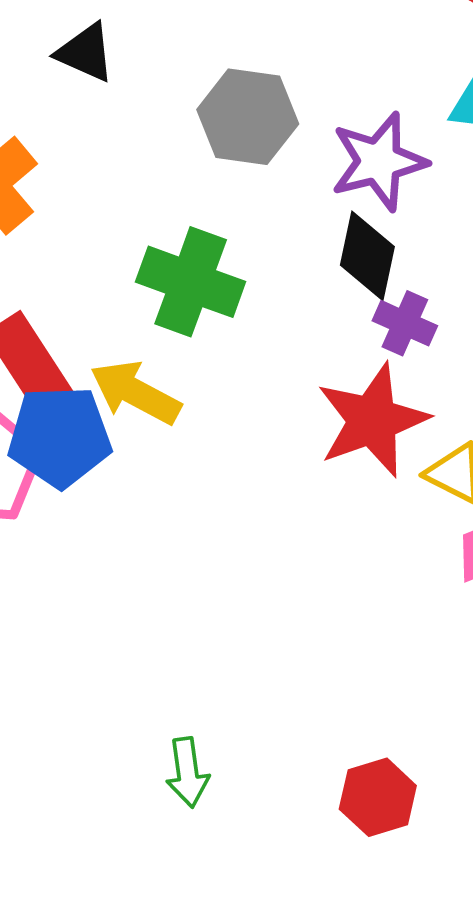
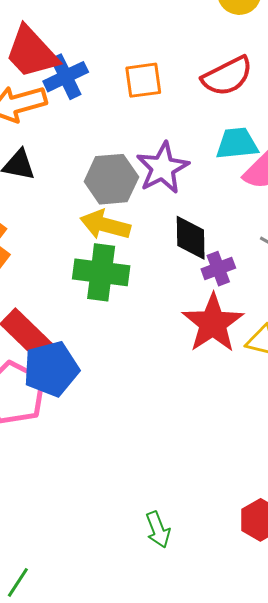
purple star: (379, 162) -> (163, 168), moved
purple cross: (405, 323) -> (218, 269), turned -32
yellow arrow: (136, 393) -> (105, 225), moved

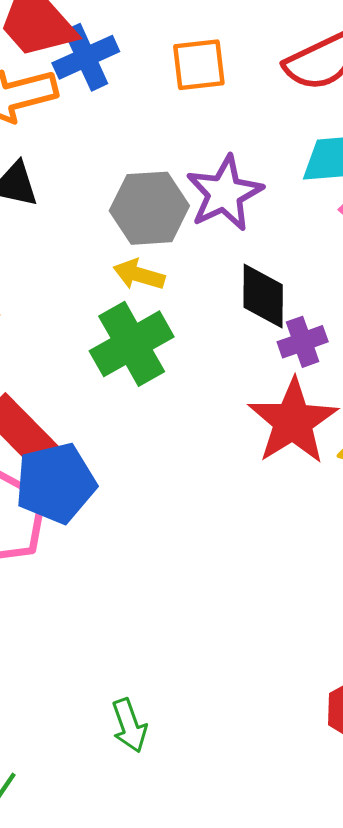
yellow arrow: (105, 225) -> (139, 275), size x0.7
green cross: (101, 272) -> (132, 344), turned -38
green arrow: (158, 530) -> (129, 726), moved

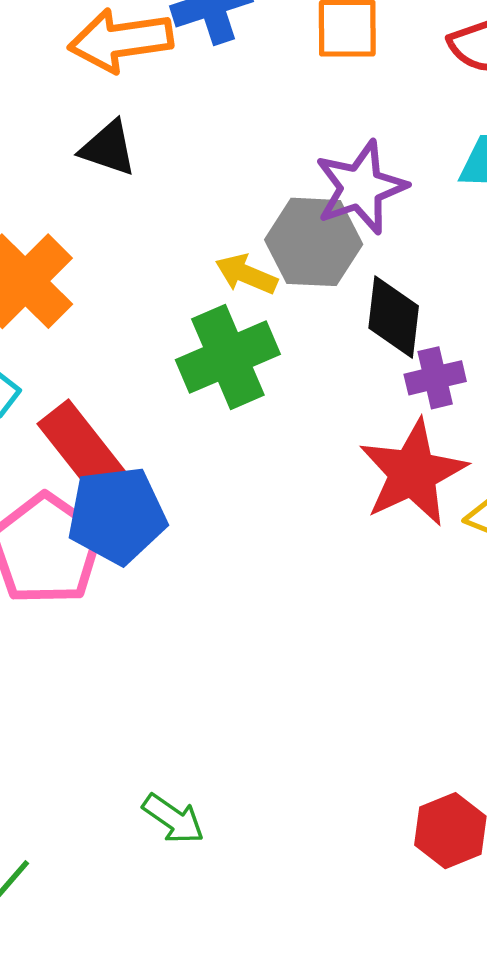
gray hexagon: (149, 208) -> (314, 242), moved
green arrow: (129, 726) -> (173, 819), turned -42

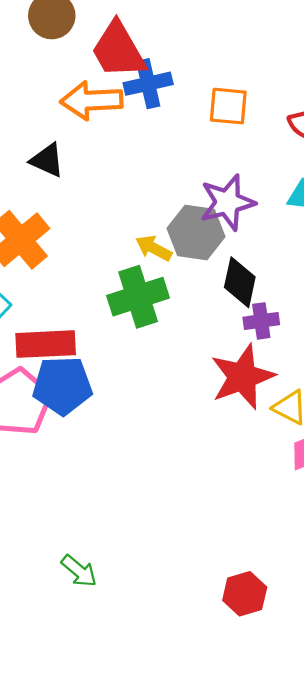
black triangle: (108, 148) -> (47, 160), moved
red rectangle: (83, 450) -> (46, 344), turned -60

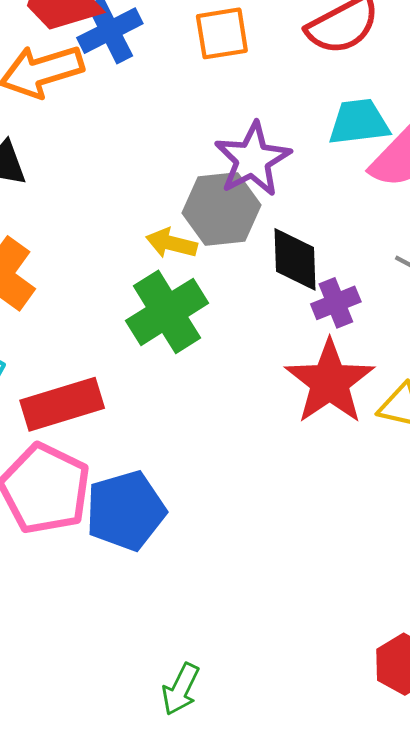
blue pentagon: (62, 385) -> (126, 511), moved
green arrow: (79, 571) -> (181, 689), turned 90

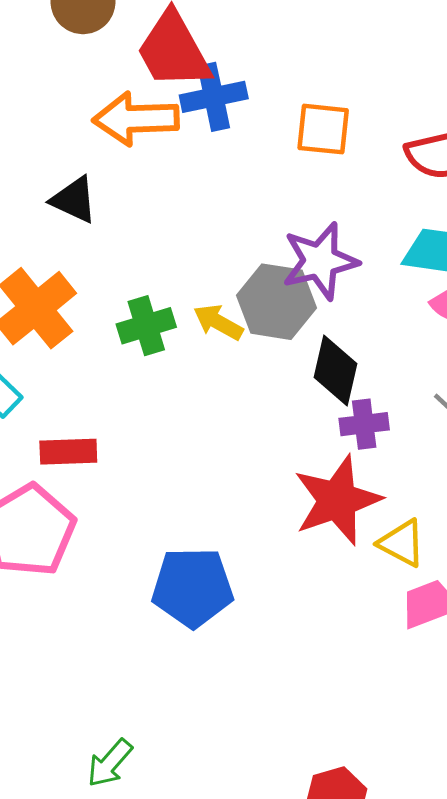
green cross: (167, 312) -> (146, 326), moved, size x0.7
red rectangle: (62, 404) -> (68, 452), size x0.7
blue pentagon: (126, 511) -> (193, 587), moved

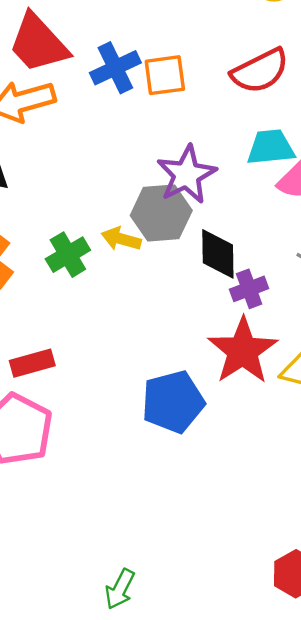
blue cross: (214, 97) -> (115, 68), moved
blue pentagon: (193, 587) -> (173, 402), moved

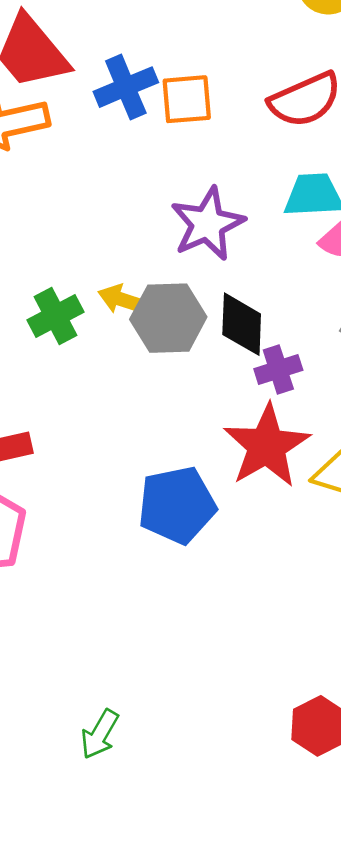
gray hexagon: (161, 213) -> (168, 318), moved

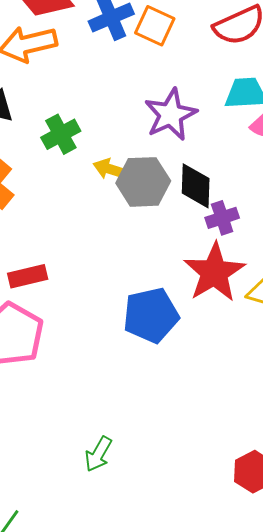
orange square: (187, 99) -> (155, 26), turned 30
green cross: (56, 316) -> (61, 134), moved
green arrow: (100, 734) -> (98, 454), moved

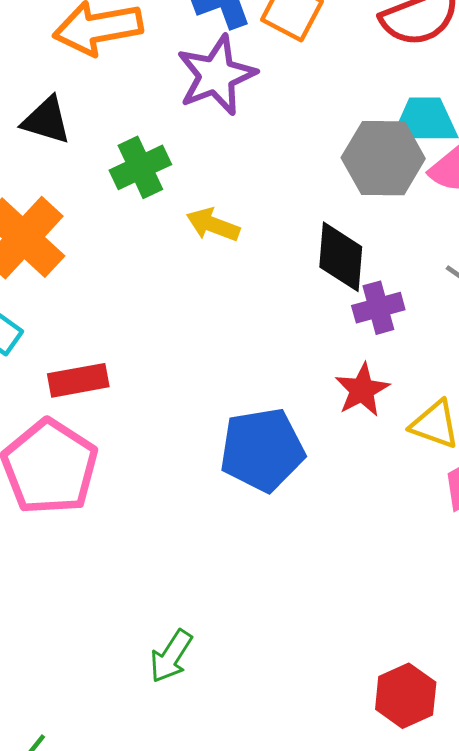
purple star: (171, 115) -> (216, 75), moved
gray hexagon: (143, 182) -> (383, 158), moved
red star: (214, 272) -> (362, 390), size x0.6

